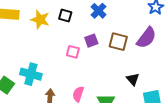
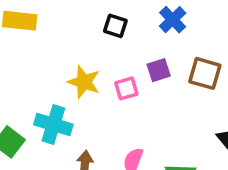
yellow star: (40, 19) -> (84, 82), moved
pink square: (73, 52) -> (126, 88), turned -32

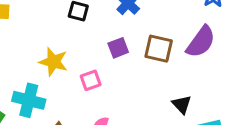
pink square: (126, 88) -> (91, 80), moved

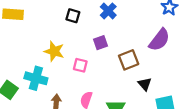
brown square: (159, 49) -> (129, 60), moved, turned -36
pink square: (91, 80) -> (80, 65), turned 32

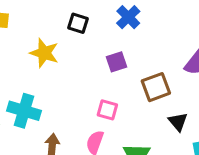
yellow star: (54, 51) -> (44, 53), moved
pink square: (80, 65) -> (107, 110), moved

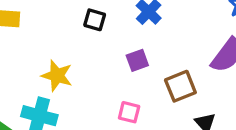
yellow star: (44, 53) -> (57, 76), moved

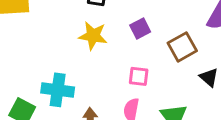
yellow star: (57, 76) -> (93, 36), moved

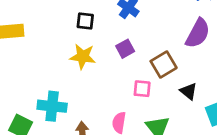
pink square: (139, 76) -> (142, 89), moved

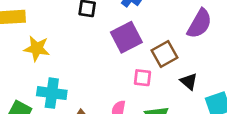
purple square: (125, 49) -> (126, 37), size x1.6
yellow star: (83, 57) -> (37, 48), moved

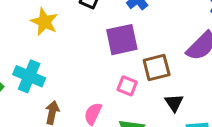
yellow star: (37, 48) -> (44, 22), moved

